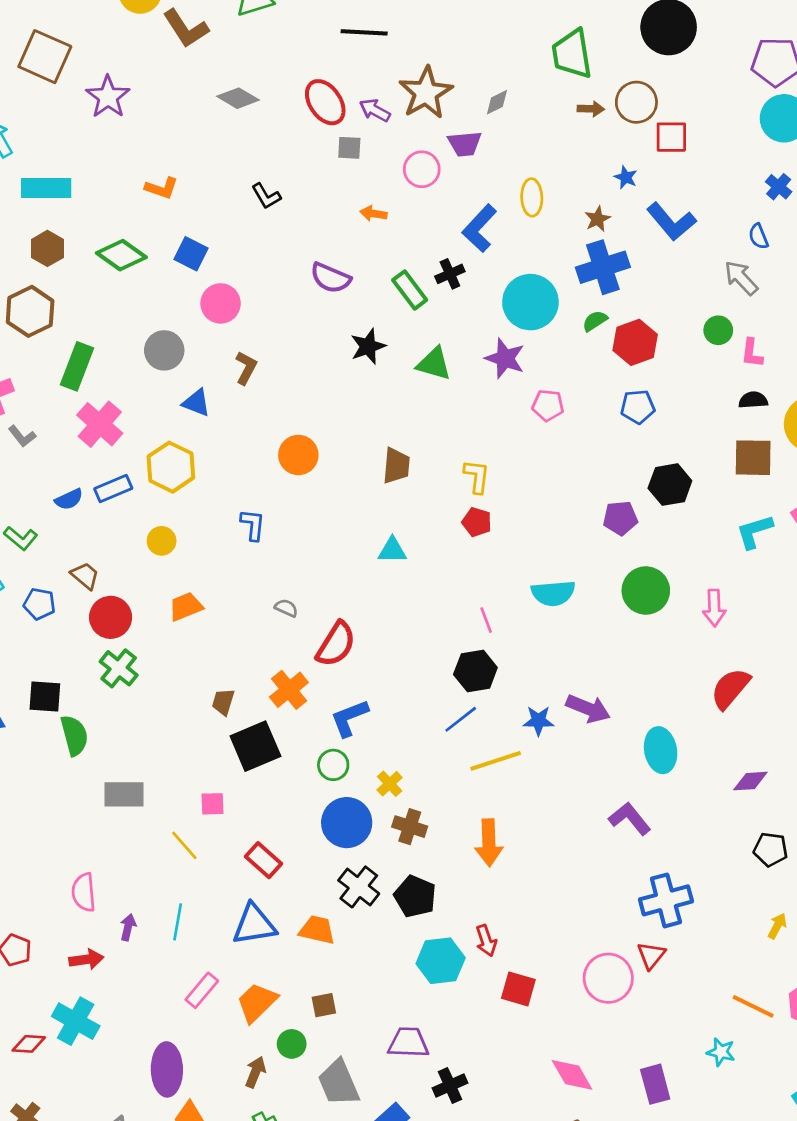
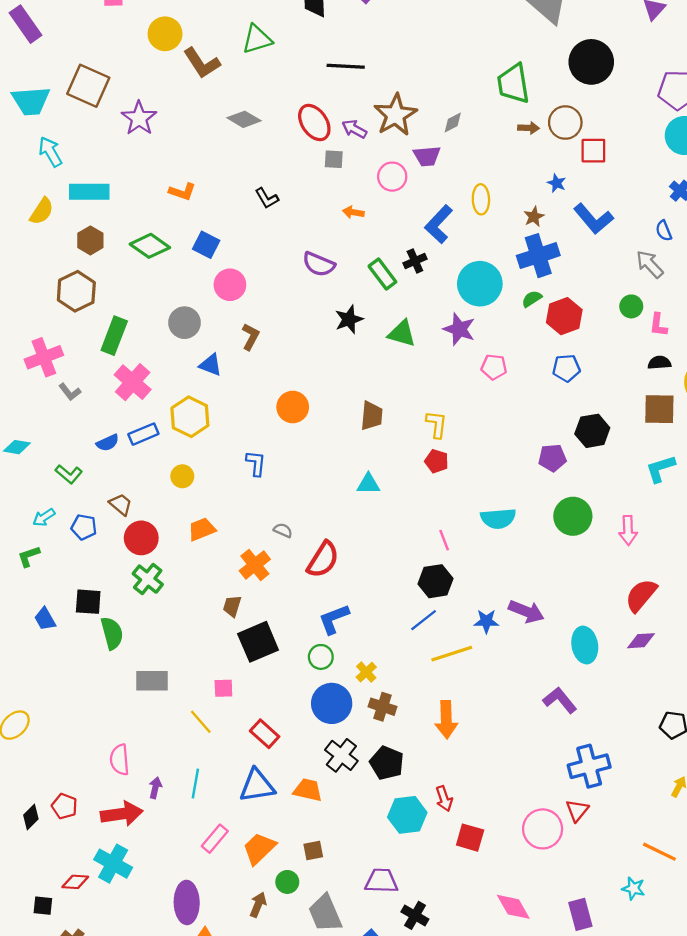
orange cross: (289, 690) -> (255, 565), moved
purple diamond: (750, 781) -> (641, 641), moved
red arrow: (86, 959) -> (122, 814), size x1.5
black cross: (450, 1086) -> (415, 915), turned -36

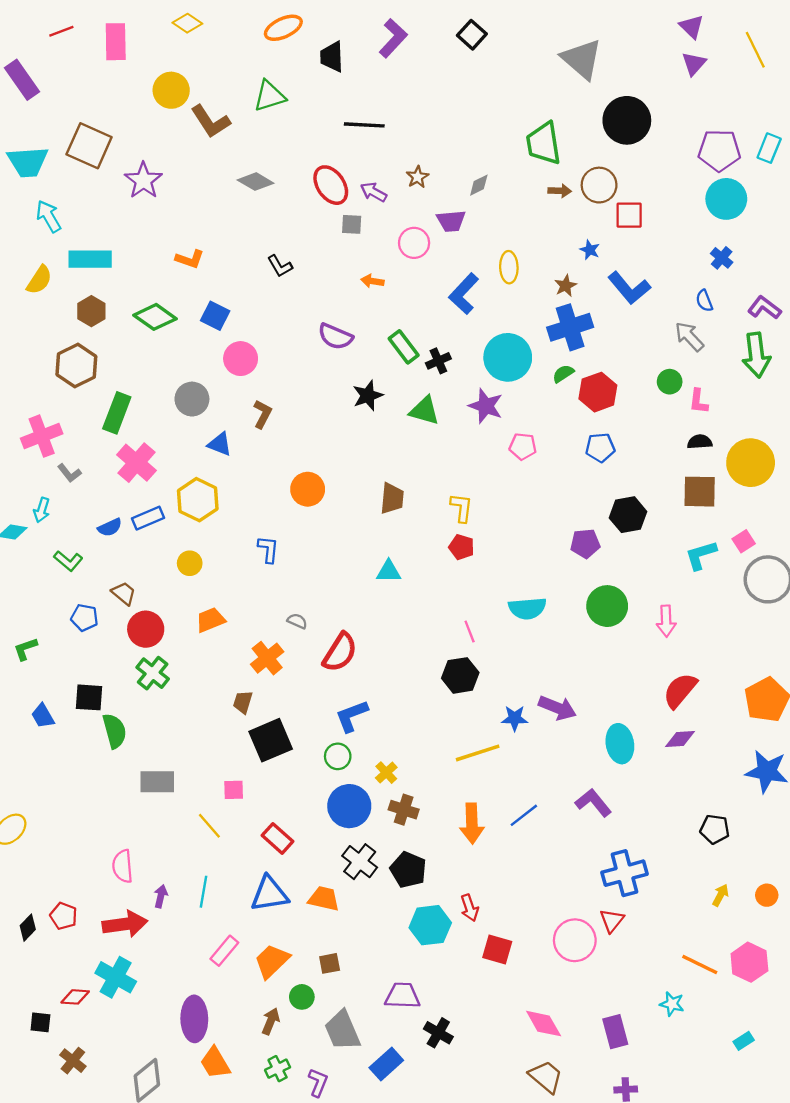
brown star: (395, 115) -> (417, 177), size x0.5
black cross: (415, 261) -> (438, 361), moved
cyan arrow: (44, 517) -> (42, 510), moved, turned -40
blue line: (424, 620) -> (524, 815), moved

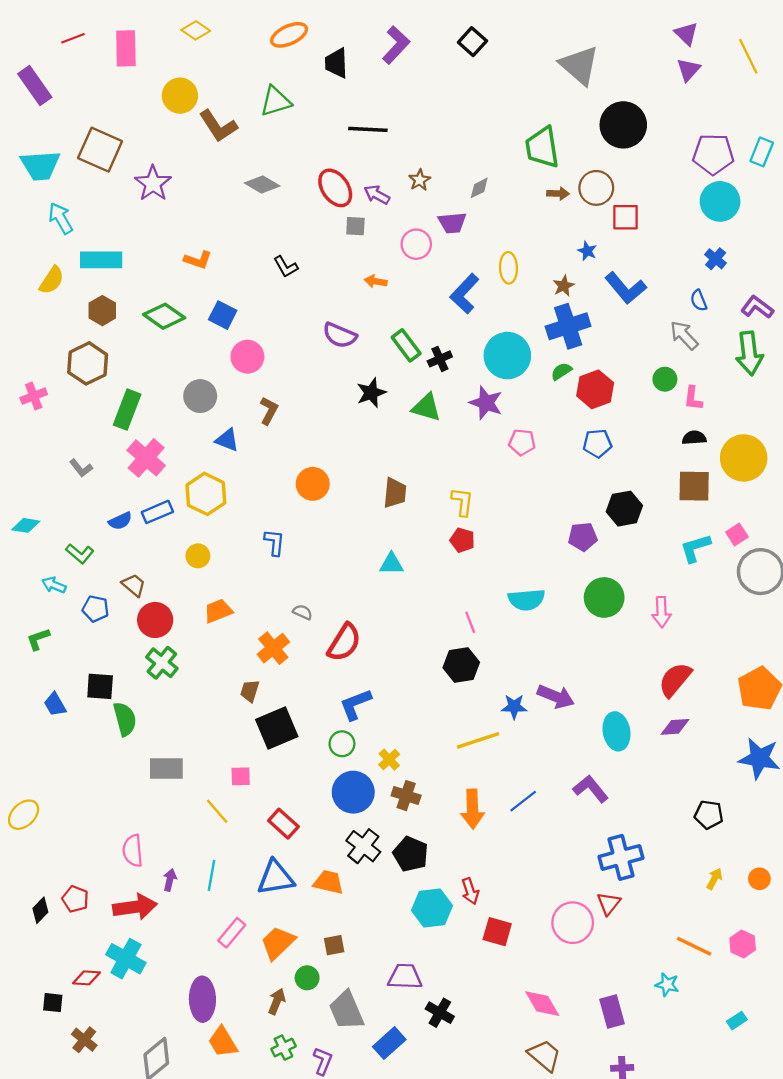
pink cross: (42, 436) -> (34, 396), moved, size x0.7
cyan arrow: (42, 510) -> (54, 585), moved, turned 95
pink hexagon: (749, 962) -> (743, 944), size x0.7

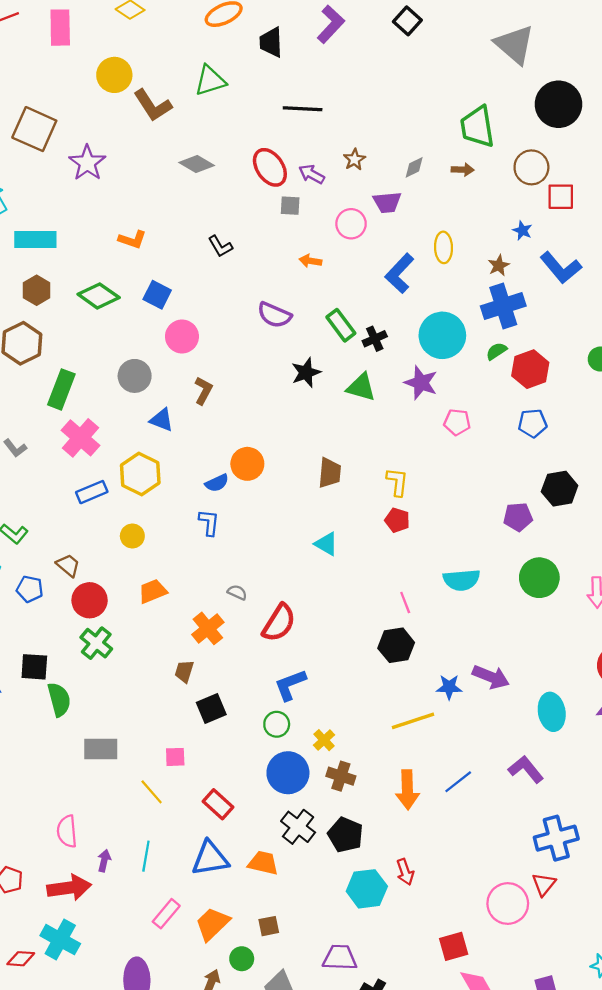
brown arrow: (558, 194) -> (463, 170), moved
blue semicircle: (120, 521) -> (217, 483), moved
cyan triangle: (391, 564) -> (326, 544), turned 30
black square: (277, 728) -> (211, 708), size x0.7
red square: (497, 932) -> (454, 946), moved, turned -32

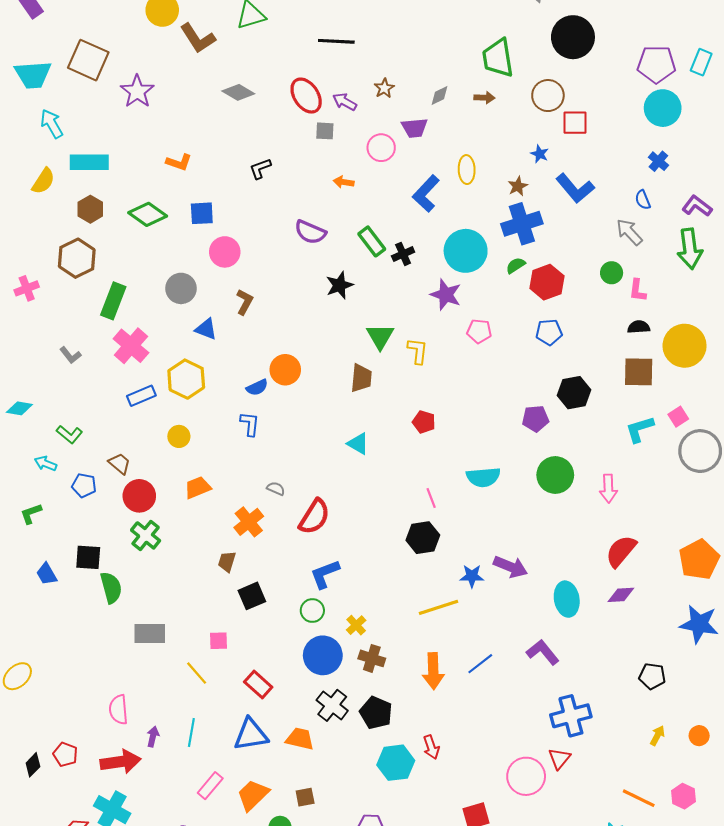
black L-shape: (220, 246) -> (260, 169), turned 100
blue square: (157, 295) -> (202, 213), turned -30
green triangle: (361, 387) -> (380, 336), moved, turned 44
yellow L-shape: (397, 482) -> (418, 351), moved

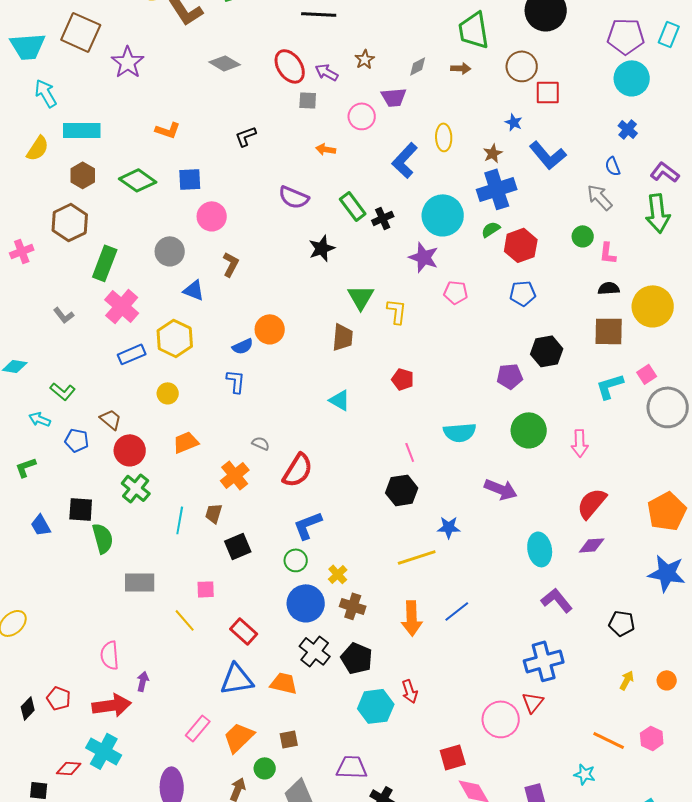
purple arrow: (510, 567) -> (501, 489), moved
purple L-shape: (543, 652) -> (557, 600), moved
cyan line: (191, 732) -> (180, 520), moved

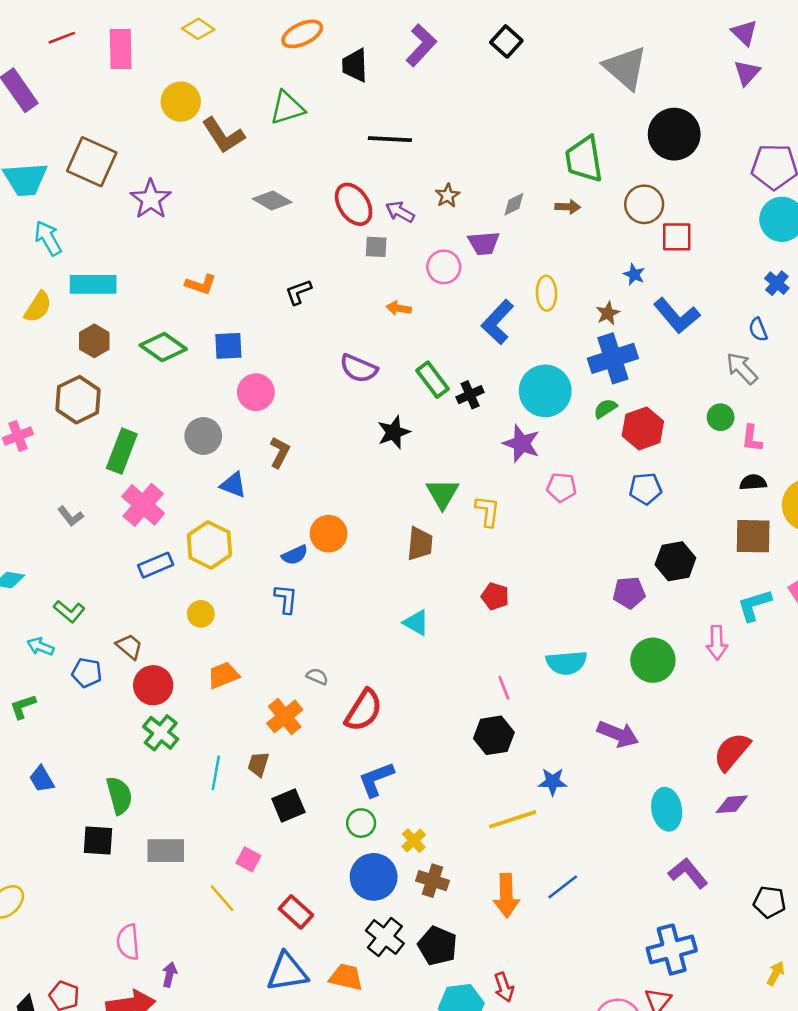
pink arrow: (580, 443) -> (717, 643), moved
black square: (81, 509) -> (98, 841), moved
pink square: (206, 589) -> (248, 859), turned 30

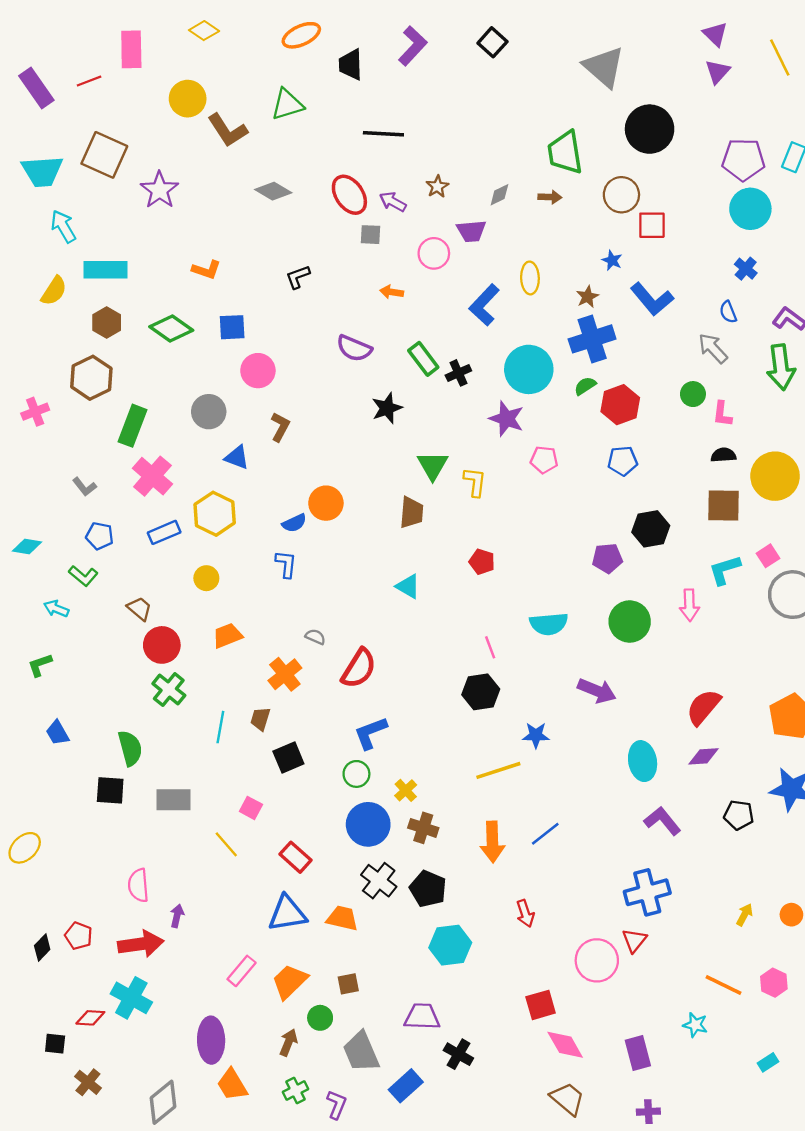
red line: (62, 38) -> (89, 81), moved
blue pentagon: (87, 673) -> (100, 536), moved
black pentagon: (769, 902) -> (739, 815), moved
red arrow: (504, 987) -> (525, 913), moved

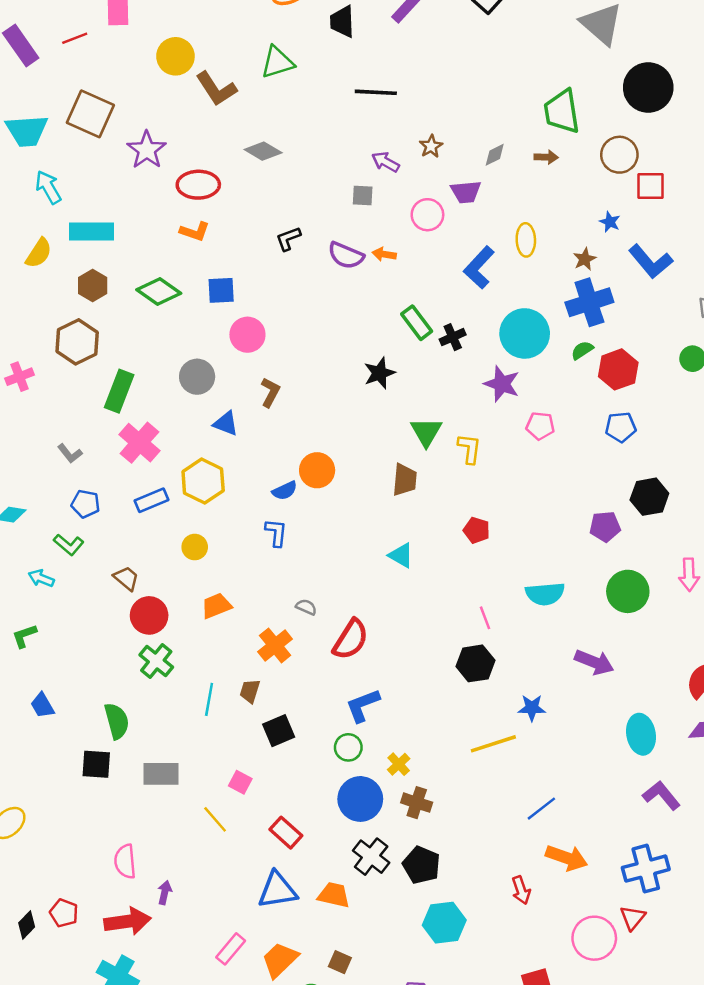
red ellipse: (349, 195) -> (198, 185), moved, turned -57
purple semicircle: (354, 348) -> (346, 255), moved
orange arrow: (492, 842) -> (567, 858), moved, turned -69
brown square: (348, 984) -> (340, 962), turned 35

